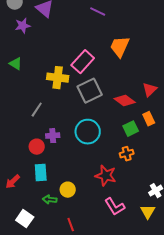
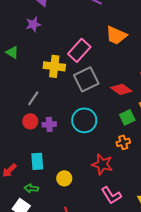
purple star: (23, 26) -> (33, 24), moved
orange trapezoid: (120, 47) -> (116, 35), turned -90
red circle: (37, 147) -> (30, 121), moved
green arrow: (50, 200) -> (31, 188), moved

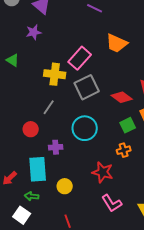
gray line: (33, 98) -> (49, 107), moved
purple cross: (49, 124) -> (56, 147), moved
cyan rectangle: (37, 161) -> (38, 169), size x1.4

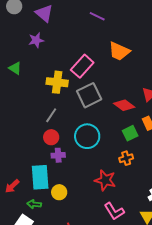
red circle: (31, 129) -> (51, 137), moved
yellow circle: (65, 186) -> (59, 192), moved

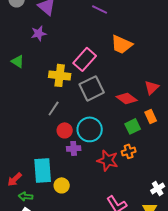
red circle: (51, 137) -> (65, 130), moved
purple cross: (58, 155) -> (74, 148), moved
red star: (105, 180) -> (108, 160), moved
green arrow: (34, 204) -> (26, 196), moved

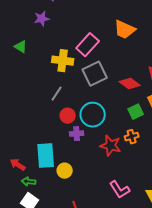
red arrow: (15, 179) -> (18, 165), turned 77

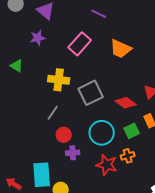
pink rectangle: (88, 45) -> (80, 44), moved
cyan circle: (93, 115) -> (102, 133), moved

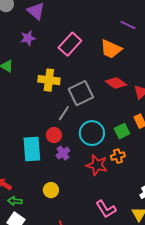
purple line: (99, 14) -> (128, 25), moved
red diamond: (126, 103) -> (116, 83), moved
gray line: (53, 113) -> (64, 113), moved
purple cross: (73, 153) -> (63, 153), turned -32
cyan rectangle: (42, 175) -> (32, 149), moved

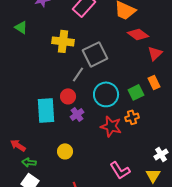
red diamond: (116, 83) -> (138, 34), moved

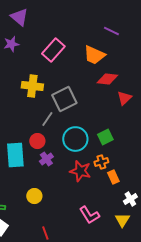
red diamond: (138, 34) -> (107, 79), turned -30
orange rectangle: (154, 82) -> (113, 177), moved

